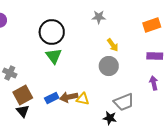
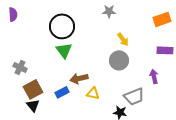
purple arrow: (154, 83) -> (154, 76), moved
brown arrow: (69, 97) -> (79, 78), moved

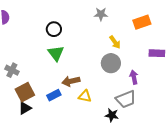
orange rectangle: (162, 19) -> (142, 22), moved
black circle: (62, 26) -> (54, 29), size x0.6
purple arrow: (154, 76) -> (134, 77), moved
black triangle: (33, 105) -> (25, 108), turned 40

